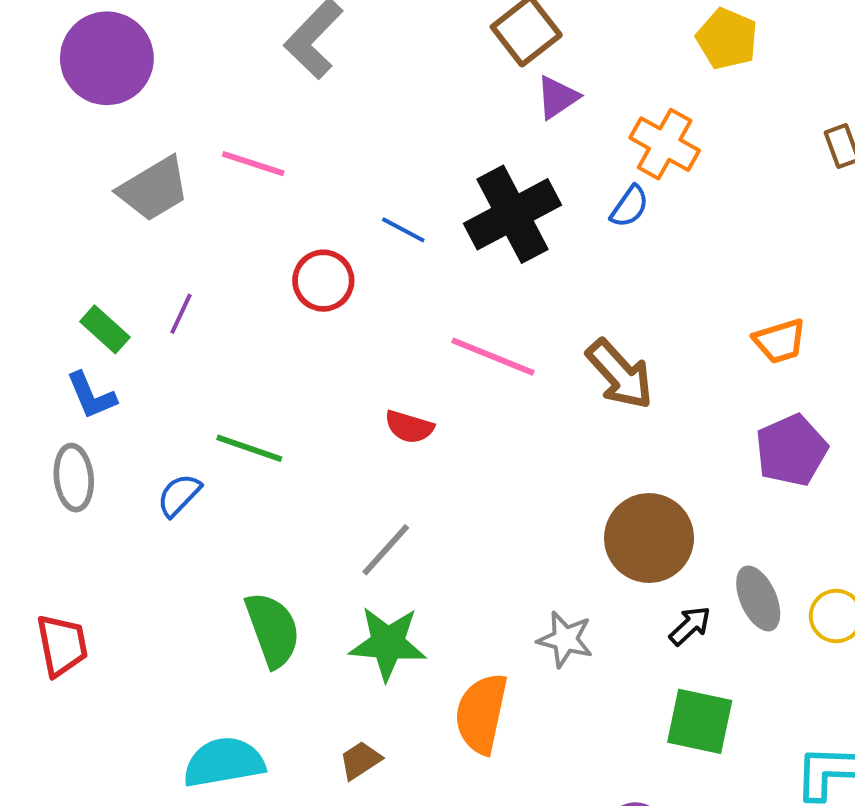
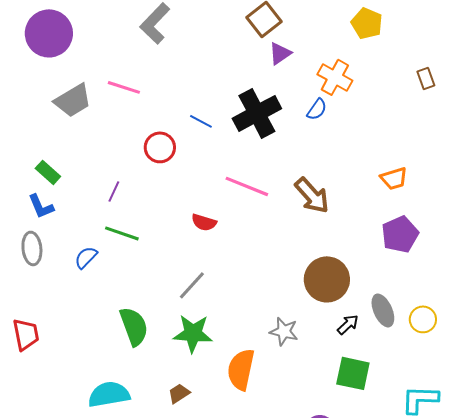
purple line: (181, 314) -> (114, 191), moved

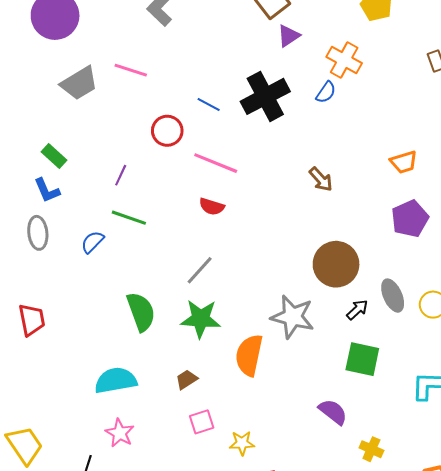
pink line: (247, 186) -> (216, 163), moved
brown arrow: (312, 195) -> (321, 179), size x0.7
gray star: (284, 331) -> (293, 317), size x1.5

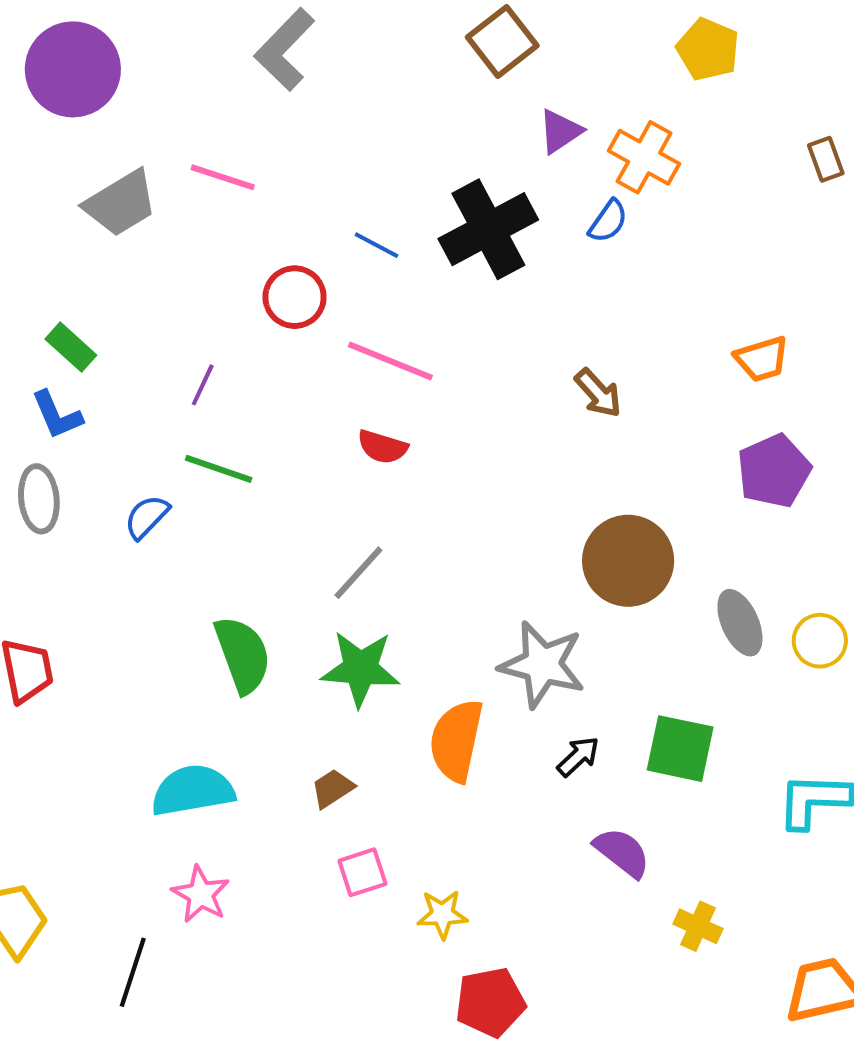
purple triangle: (289, 36) -> (560, 131), moved
black arrow: (357, 310) -> (578, 756), moved

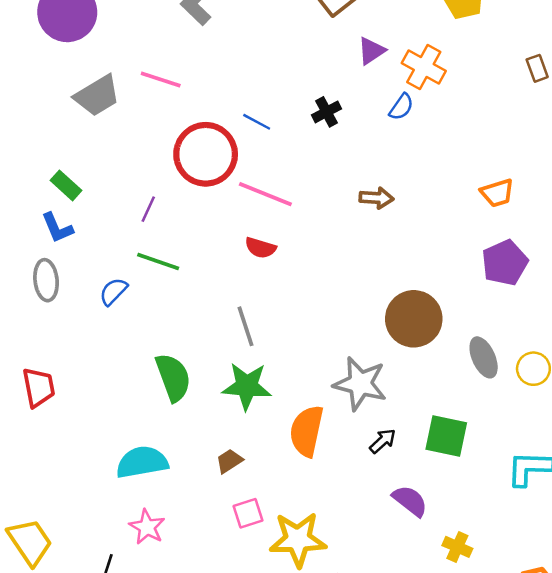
black cross: (488, 229) -> (327, 112), size x0.5
red circle: (295, 297) -> (206, 154), size x1.6
brown arrow: (598, 393) -> (376, 198), moved, turned -44
gray line: (358, 573) -> (245, 326), turned -60
yellow star: (442, 914) -> (298, 539), size x1.8

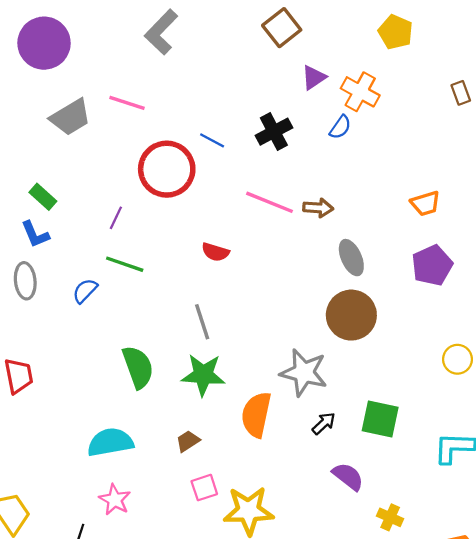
black cross: (327, 112) -> (274, 132), size x1.4
pink line: (265, 194) -> (270, 202), moved
gray ellipse: (484, 357) -> (351, 258), moved

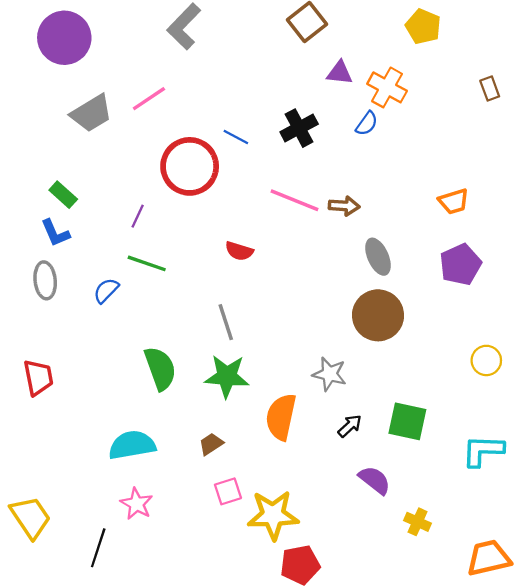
purple triangle: (314, 77) -> (340, 73), turned 40
pink line: (127, 103) -> (149, 99), turned -52
gray star: (304, 373) -> (329, 374), size x0.7

